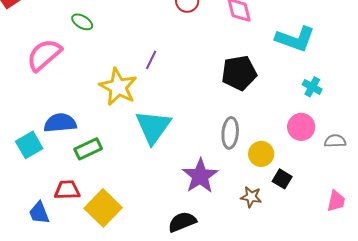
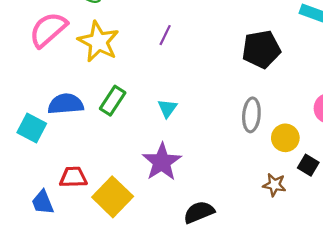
yellow star: (118, 87) -> (98, 42), moved
cyan triangle: (153, 127) -> (167, 108), size x0.5
cyan square: (29, 145) -> (32, 128), turned -32
green rectangle: (88, 149) -> (113, 101), moved, turned -32
purple star: (200, 176) -> (162, 162), moved

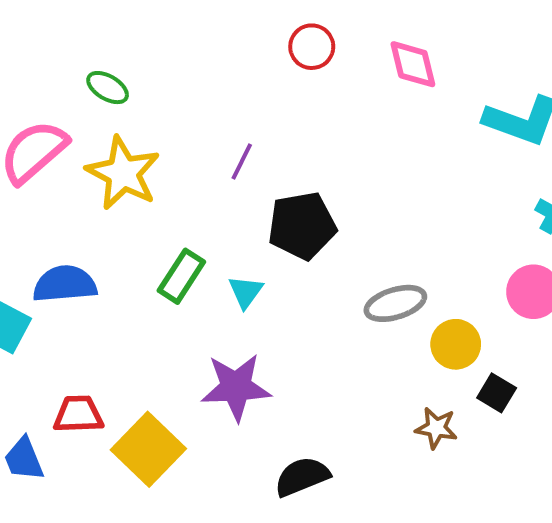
black pentagon: (261, 49) -> (302, 226), moved
green rectangle: (113, 101) -> (181, 276), moved
gray ellipse: (251, 115) -> (395, 303), turned 68
purple star: (162, 162) -> (236, 387), turned 30

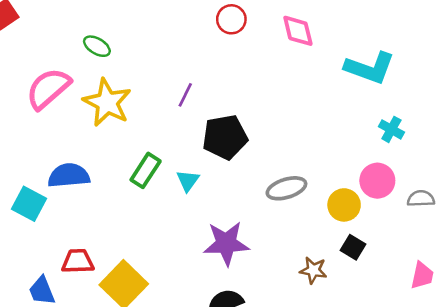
yellow circle: (456, 344) -> (344, 205), moved
purple star: (236, 387) -> (226, 243), moved

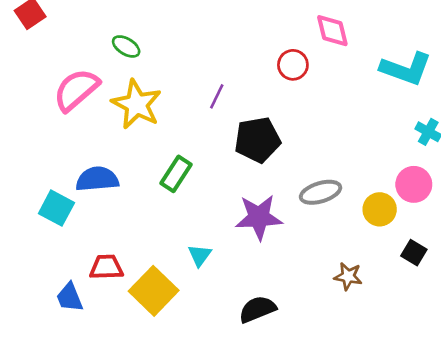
red circle: (231, 19) -> (293, 65), moved
cyan triangle: (188, 181) -> (200, 255), moved
purple star: (226, 243) -> (259, 217), moved
black square: (353, 247) -> (414, 253), moved

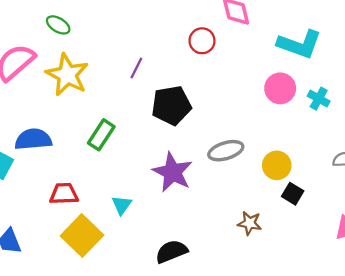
pink circle: (414, 184) -> (280, 88), moved
purple star: (259, 217) -> (173, 172), turned 30
black square: (414, 253) -> (293, 194), moved
red trapezoid: (106, 267) -> (64, 194), moved

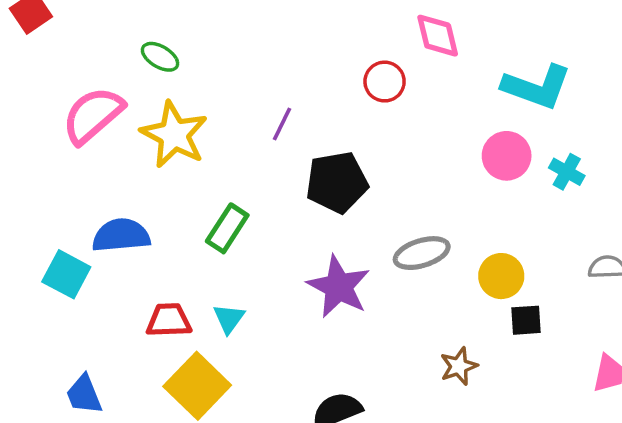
black square: (293, 194) -> (526, 320), turned -35
cyan triangle: (122, 205) -> (229, 318), moved
brown star: (250, 223) -> (459, 366), turned -30

